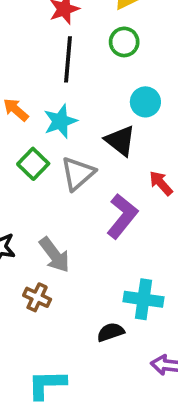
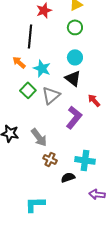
black line: (68, 59) -> (30, 36), moved
cyan circle: (145, 102) -> (75, 57), moved
cyan star: (60, 121) -> (42, 68), turned -30
brown cross: (37, 297) -> (50, 159), moved

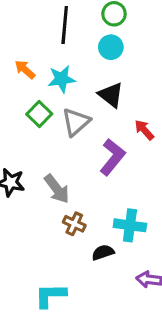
black line: (30, 36) -> (65, 25), moved
cyan circle: (75, 57) -> (111, 47), moved
cyan star: (42, 68) -> (62, 79), turned -30

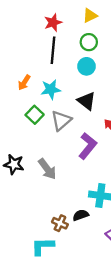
orange arrow: (25, 69) -> (24, 82), turned -98
brown cross: (74, 224) -> (60, 223), moved

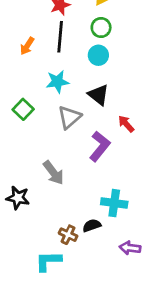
orange arrow: (24, 82) -> (27, 46), moved
green square: (35, 115) -> (23, 109), moved
black star: (14, 164) -> (18, 198), moved

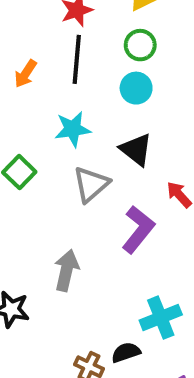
gray arrow: (54, 173) -> (66, 270), turned -130
cyan cross: (114, 203) -> (161, 318), turned -30

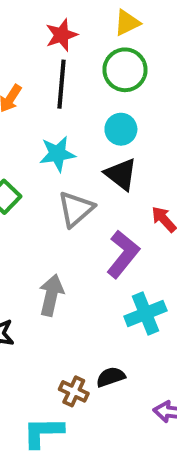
green circle: (140, 45) -> (125, 70), size x1.4
cyan circle: (136, 88) -> (121, 129), moved
cyan cross: (161, 318) -> (145, 314), moved

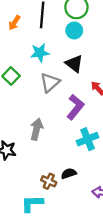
cyan circle: (121, 129) -> (74, 30), moved

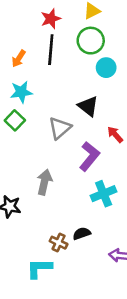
cyan circle: (74, 30) -> (106, 68), moved
cyan star: (40, 53) -> (21, 92), moved

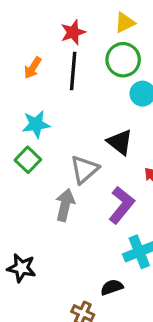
orange arrow: (19, 59) -> (33, 68), moved
gray arrow: (44, 182) -> (65, 205), moved
black semicircle: (82, 234) -> (112, 287), moved

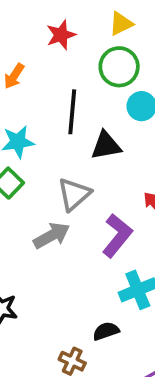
black line: (73, 71) -> (72, 112), moved
black triangle: (120, 142) -> (106, 146), moved, turned -48
gray arrow: (65, 205) -> (52, 236), turned 48

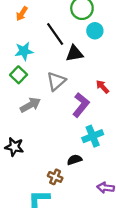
black line: (72, 112) -> (55, 34), turned -40
gray arrow: (52, 236) -> (30, 105), moved

